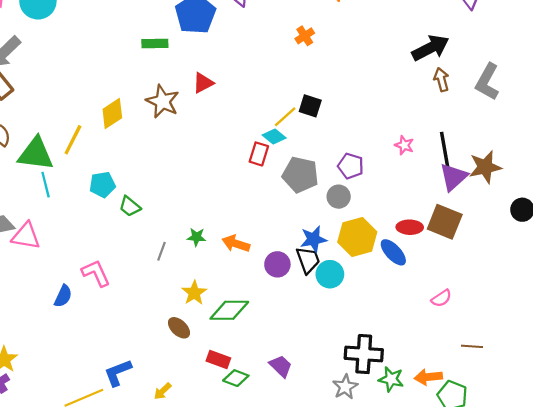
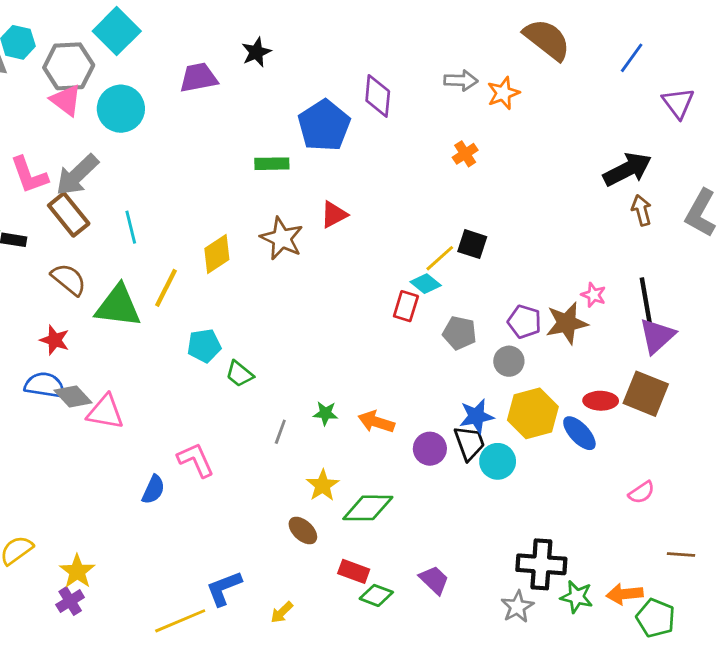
brown star: (485, 167) -> (567, 323), moved
gray pentagon: (300, 175) -> (460, 333), size x0.7
cyan line: (46, 185) -> (131, 227), moved

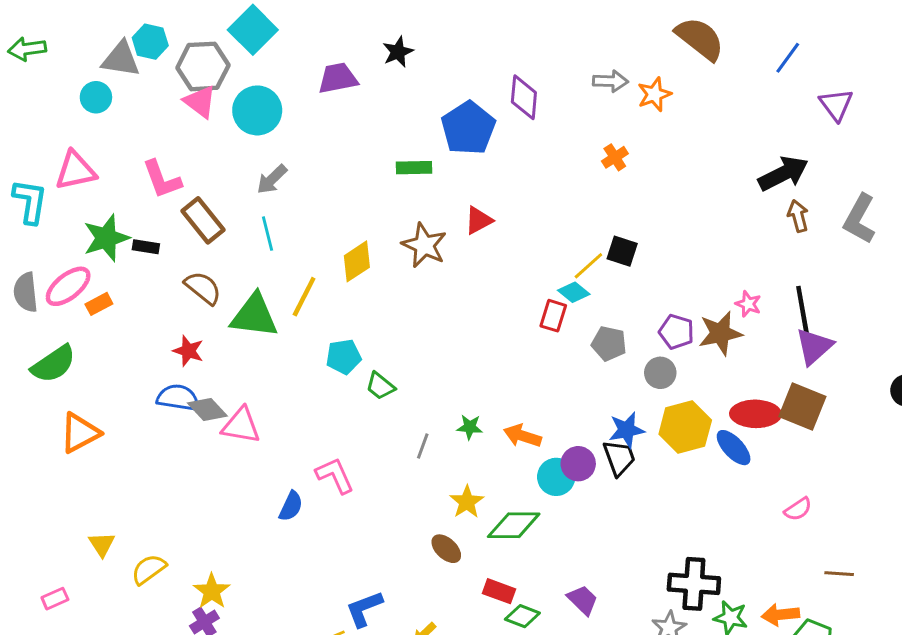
gray arrow: (77, 175) -> (272, 179), moved, size x0.7
red ellipse: (601, 401) -> (756, 414), size x1.4
cyan circle: (498, 461) -> (556, 477), moved

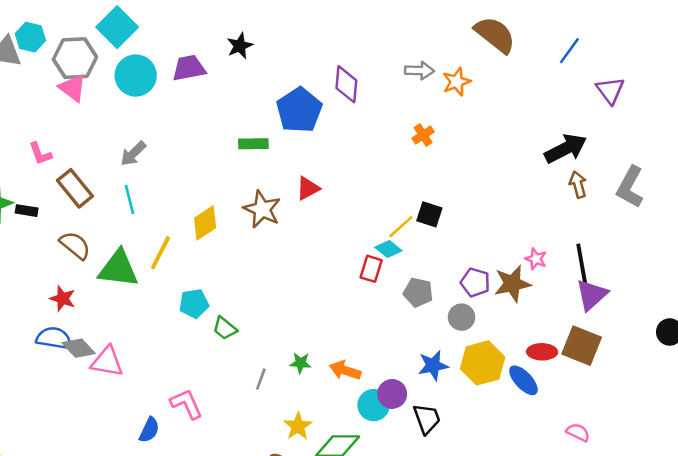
cyan circle: (257, 110) -> (136, 76), moved
pink L-shape: (162, 179) -> (40, 154), size x0.7
red ellipse: (756, 414) -> (542, 352), size x0.7
black trapezoid: (619, 458) -> (427, 419), moved
pink semicircle: (798, 509) -> (578, 432), turned -120

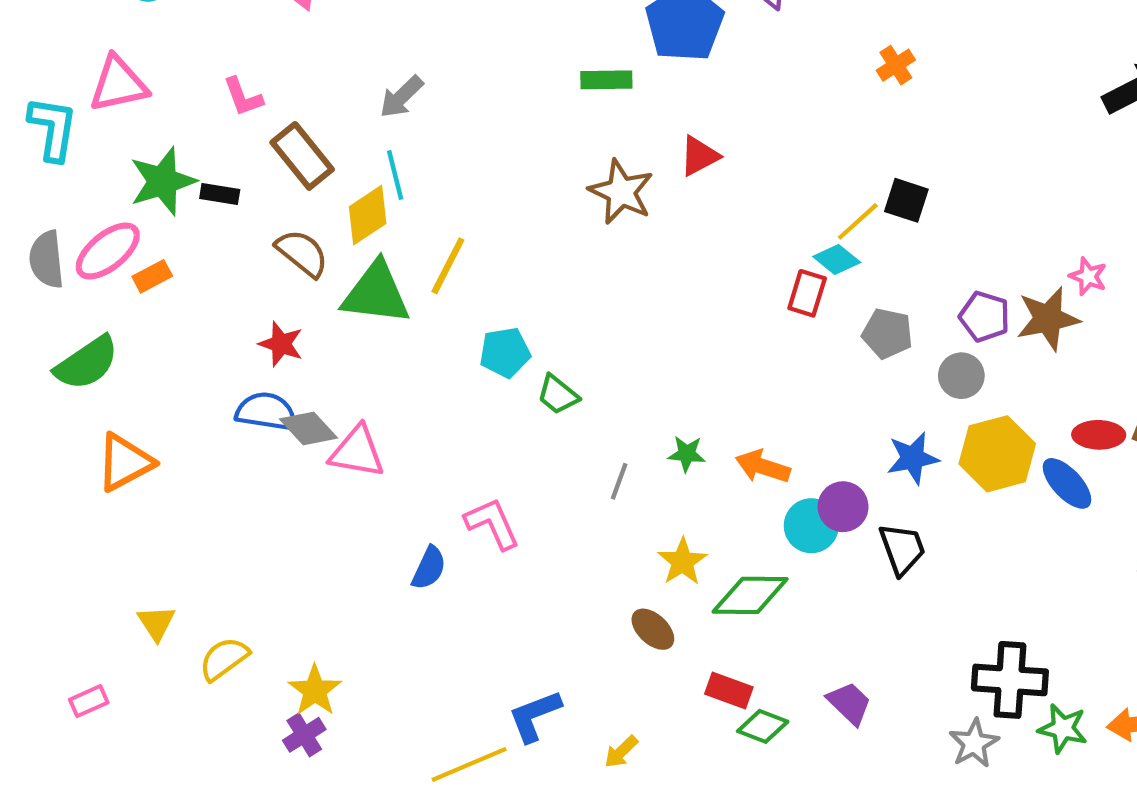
yellow diamond: (205, 223) -> (368, 215), moved

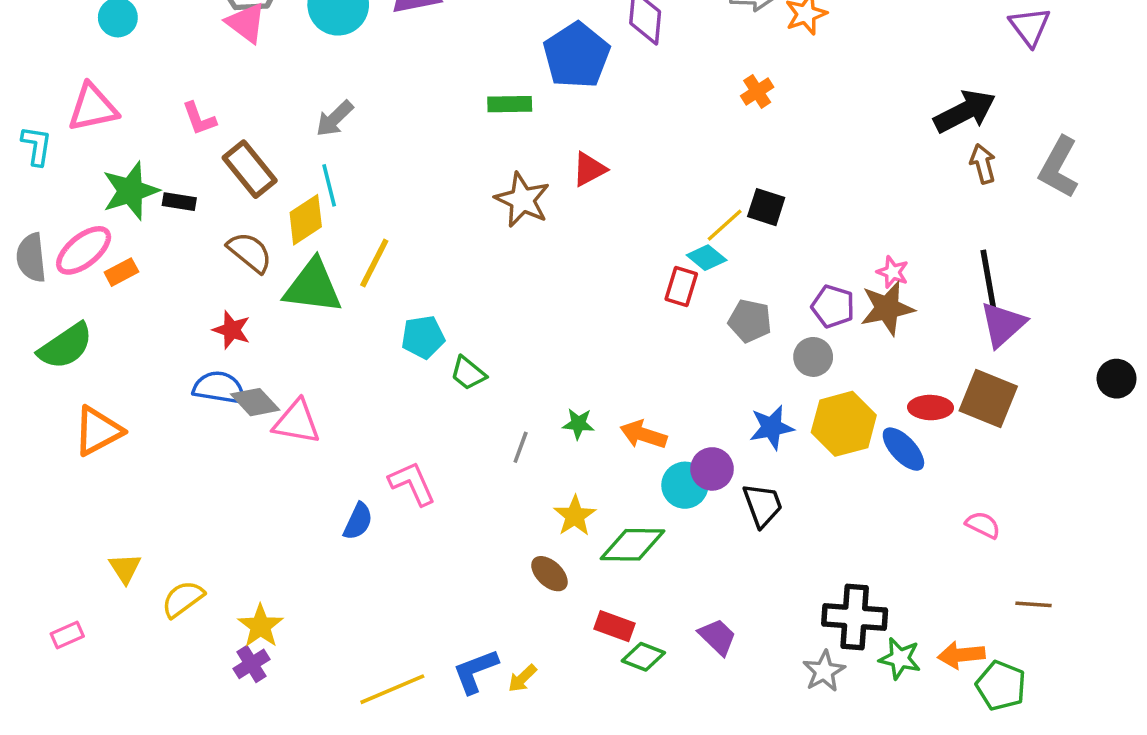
cyan L-shape: (53, 128) -> (37, 146), size x0.7
pink star: (1088, 276) -> (893, 272), moved
blue L-shape: (535, 716) -> (475, 671), moved

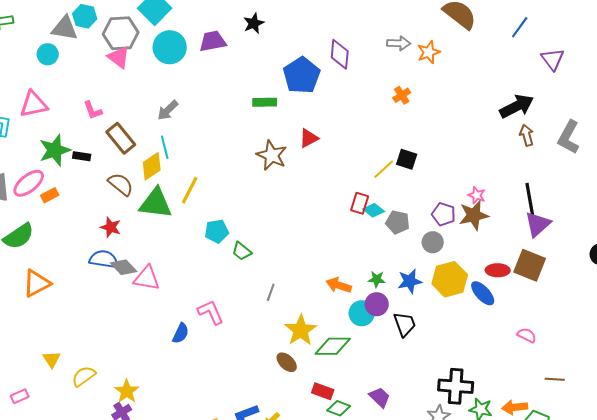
cyan diamond: (707, 258) -> (374, 210), moved
green star: (578, 424) -> (377, 279), moved
yellow star: (575, 516) -> (301, 330), size x1.4

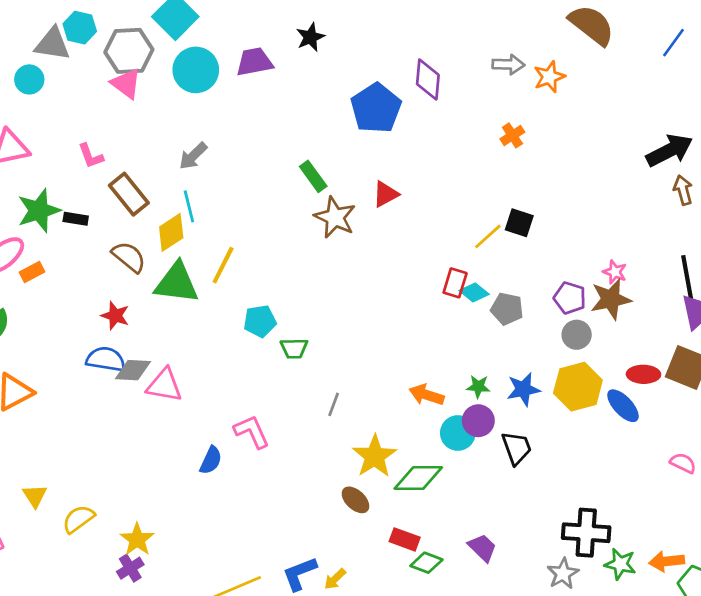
green rectangle: (265, 102) -> (313, 176), moved, turned 55
gray circle: (433, 242) -> (577, 335), moved
green trapezoid: (242, 251) -> (294, 348), turned -40
gray diamond: (124, 267) -> (133, 370), turned -44

